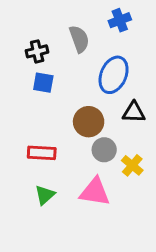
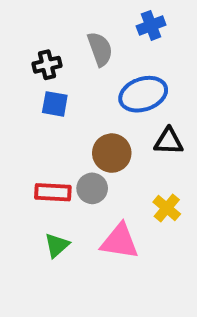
blue ellipse: (114, 75) -> (143, 94), turned 48
gray circle: (104, 150) -> (92, 188), moved

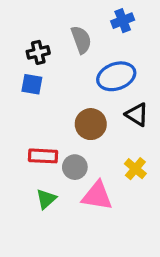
blue square: (55, 104) -> (32, 84), moved
black triangle: (169, 141) -> (137, 115), turned 30
gray circle: (92, 188) -> (75, 167), moved

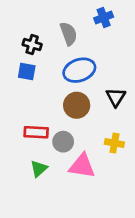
black cross: (38, 52) -> (32, 44), turned 30
blue ellipse: (116, 76) -> (79, 70), moved
black triangle: (137, 115) -> (116, 97), turned 30
yellow cross: (135, 169) -> (114, 143), turned -30

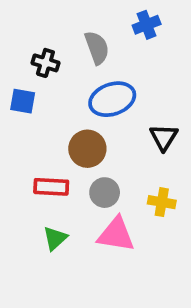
blue square: (27, 71) -> (23, 101), moved
brown circle: (77, 105) -> (87, 149), moved
gray circle: (63, 142) -> (105, 193), moved

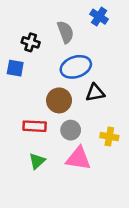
blue cross: (147, 25) -> (99, 17), turned -36
black triangle: (164, 137) -> (95, 93), moved, turned 48

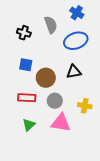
blue ellipse: (76, 67) -> (76, 41), moved
blue square: (15, 68) -> (26, 65), moved

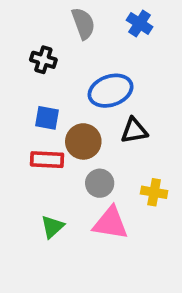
gray semicircle: (51, 25) -> (83, 23), moved
blue ellipse: (76, 41) -> (111, 91), moved
red rectangle: (27, 98) -> (47, 160), moved

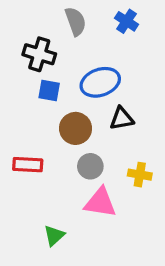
black cross: (43, 60) -> (39, 54), size x1.4
blue square: (47, 118) -> (49, 91), moved
red rectangle: (47, 160) -> (28, 165), moved
green triangle: (52, 227) -> (54, 235), moved

